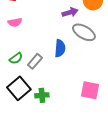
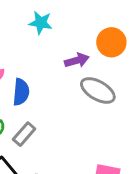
blue semicircle: (60, 48) -> (21, 92), moved

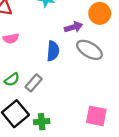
blue semicircle: (21, 92) -> (53, 51), moved

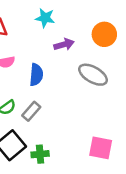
purple arrow: (74, 27) -> (64, 44), moved
blue semicircle: (53, 51) -> (36, 75), moved

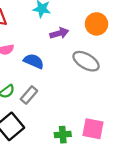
blue semicircle: (36, 75) -> (34, 61), turned -72
green cross: (40, 154) -> (63, 135), moved

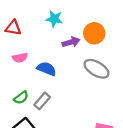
orange circle: (97, 24) -> (94, 33), moved

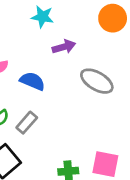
orange circle: (94, 33) -> (113, 18), moved

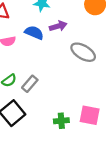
blue semicircle: (32, 81) -> (34, 33), moved

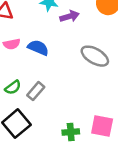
purple arrow: (58, 26) -> (70, 16), moved
blue semicircle: (34, 33) -> (38, 48), moved

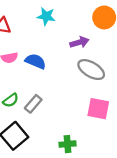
purple arrow: (70, 16) -> (79, 42), moved
pink square: (102, 126) -> (98, 109), moved

